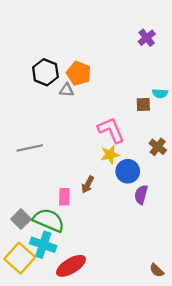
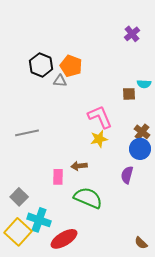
blue circle: (128, 171) -> (140, 149), moved
brown arrow: (88, 185) -> (79, 166), turned 56
green semicircle: (49, 220) -> (88, 198), moved

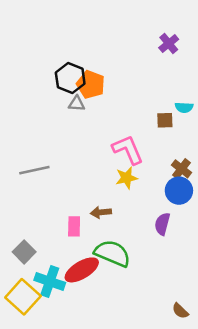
black hexagon: (41, 65) -> (70, 78), moved
red ellipse: (64, 239) -> (82, 270), moved

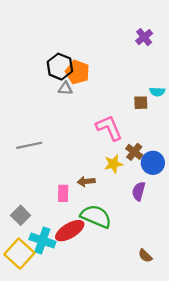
brown cross: (182, 169) -> (134, 152), moved
yellow star: (127, 178) -> (113, 164), moved
brown semicircle: (180, 311) -> (145, 256), moved

